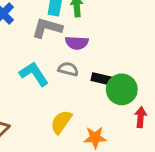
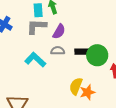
purple semicircle: (77, 43) -> (59, 31), turned -49
yellow semicircle: (61, 122) -> (76, 86), moved

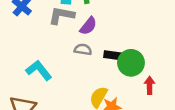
cyan L-shape: (35, 60) -> (39, 70), moved

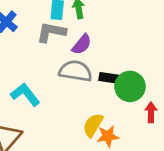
gray semicircle: (83, 49) -> (75, 71), size x1.6

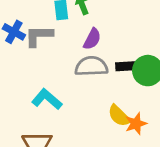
gray L-shape: (51, 32) -> (39, 36), moved
yellow semicircle: (93, 125) -> (119, 116), turned -65

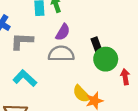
gray L-shape: (39, 36) -> (22, 41), moved
black rectangle: (126, 66) -> (97, 45), moved, turned 70

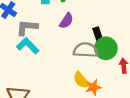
gray semicircle: (61, 54) -> (86, 50), moved
cyan L-shape: (25, 78) -> (28, 46), moved

